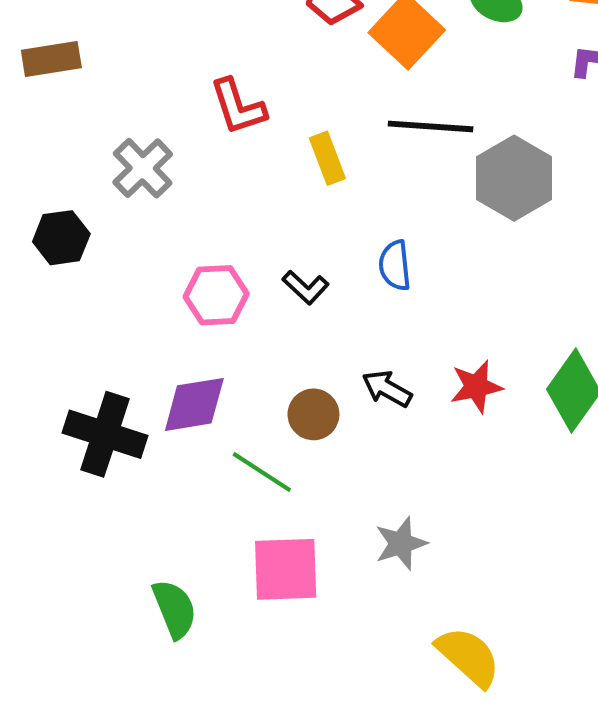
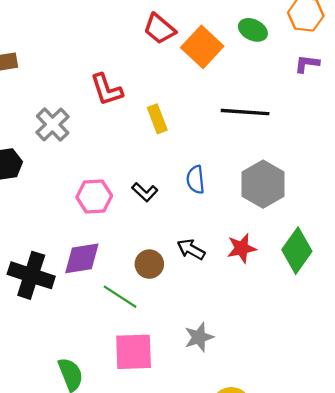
black line: (431, 126) -> (245, 112), moved
gray hexagon: (514, 178) -> (263, 184), moved

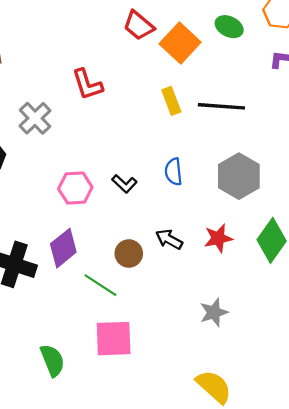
yellow rectangle: (157, 119) -> (171, 101), moved
purple diamond: (82, 258) -> (63, 248), turned -30
gray star: (199, 337) -> (214, 312), moved

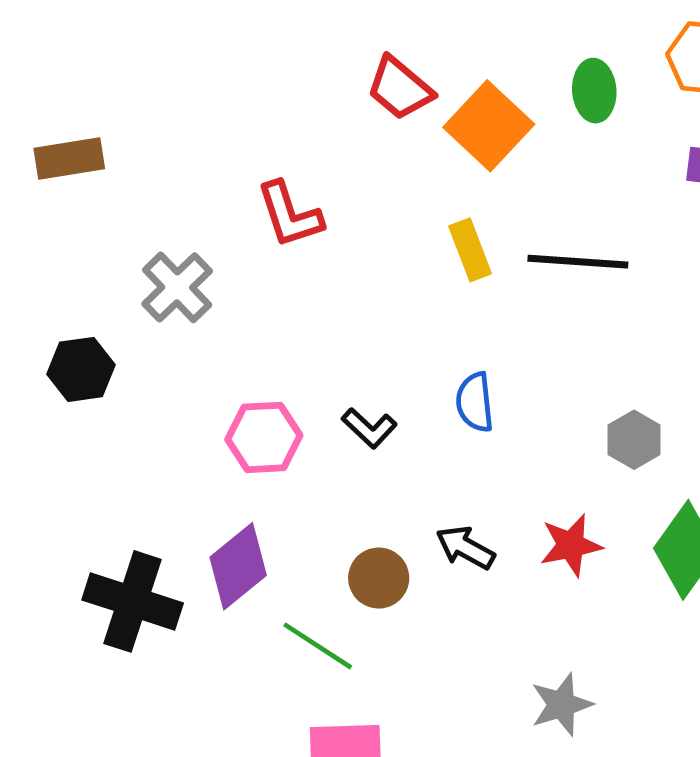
green ellipse: (229, 27) -> (594, 91), turned 60
gray hexagon: (239, 176) -> (634, 440), moved, size x0.6

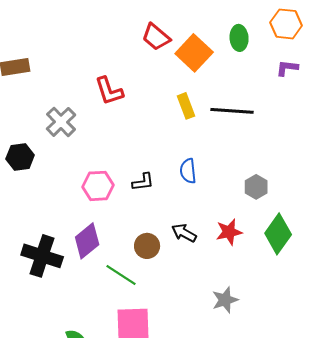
black L-shape: (369, 428) -> (143, 182), turned -50

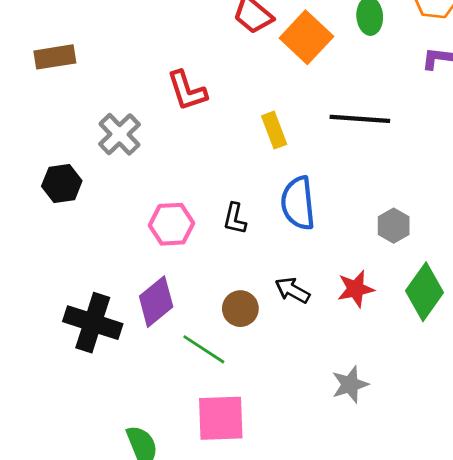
yellow rectangle: (186, 106) -> (274, 130), moved
blue semicircle: (188, 171) -> (298, 203), size x1.5
black L-shape: (143, 182) -> (235, 219), turned 110

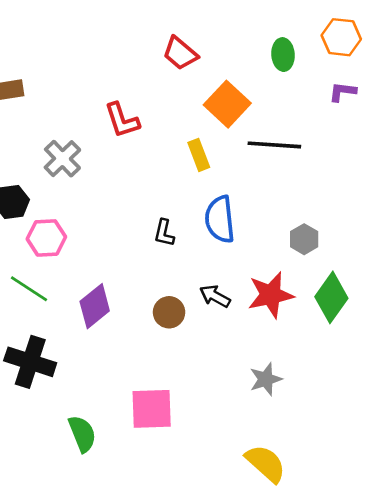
orange square: (306, 37) -> (227, 104), moved
pink hexagon: (171, 224) -> (46, 238), moved
red star: (356, 289) -> (271, 295), size x1.4
black cross: (93, 323) -> (30, 362), moved
green line: (204, 349) -> (29, 289), moved

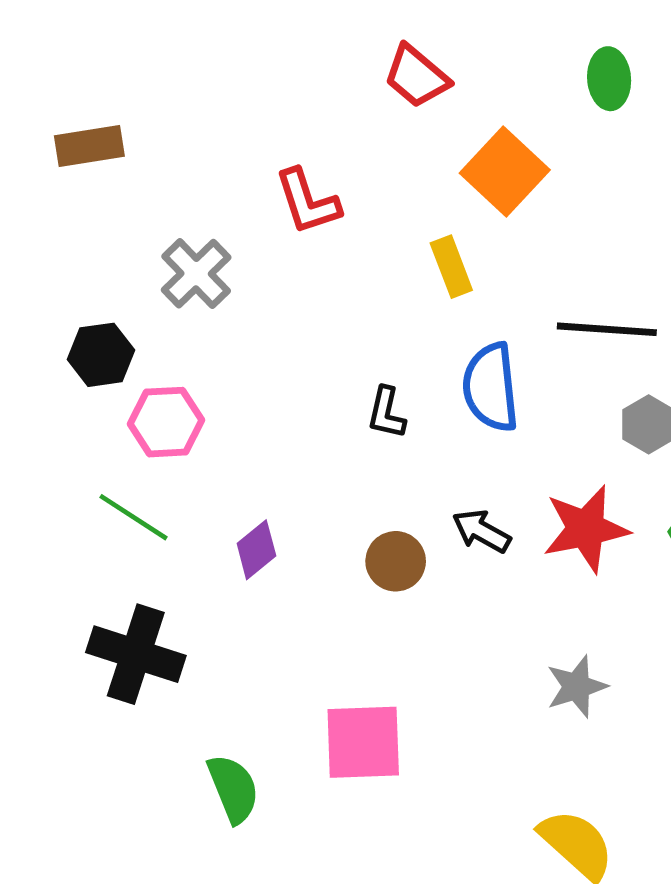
black line: (274, 145) -> (607, 329), moved
purple diamond: (95, 306) -> (256, 550), size x0.7

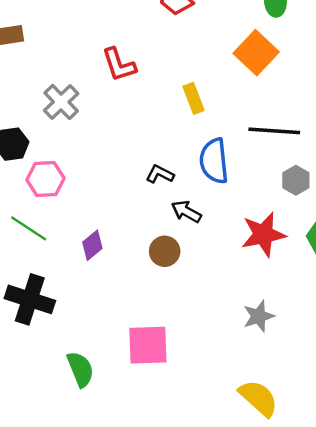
orange square: (505, 171) -> (256, 53), moved
black L-shape: (386, 413) -> (160, 174), turned 104
black arrow: (481, 531) -> (186, 212), moved

